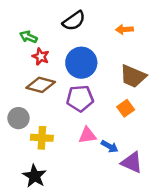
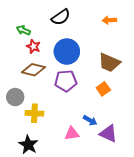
orange arrow: (124, 29) -> (109, 20), moved
pink triangle: (87, 135) -> (72, 134), moved

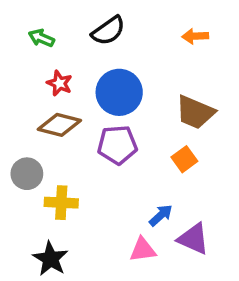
green arrow: (23, 30) -> (41, 38), moved
blue arrow: (90, 120) -> (161, 215), turned -72
pink triangle: (72, 134) -> (143, 250), moved

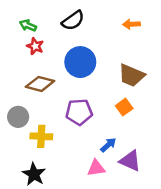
red star: (59, 83) -> (35, 46), moved
purple pentagon: (117, 145) -> (79, 112), moved

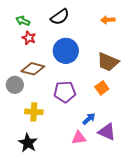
gray circle: (18, 117) -> (15, 85), moved

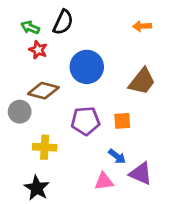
black semicircle: (60, 17) -> (63, 22), moved, turned -30
brown trapezoid: (108, 62) -> (142, 81), turned -75
orange square: (102, 88) -> (122, 121), moved, turned 32
blue arrow: (89, 119) -> (117, 156), turned 80

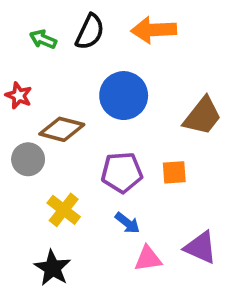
orange arrow: (142, 26) -> (154, 30), moved, size x1.6
red star: (38, 50) -> (19, 96), moved
yellow cross: (45, 147) -> (64, 210), turned 35
blue arrow: (117, 156) -> (127, 223), moved

